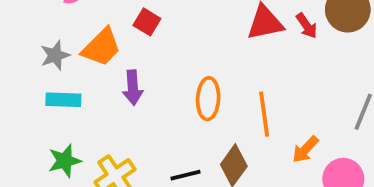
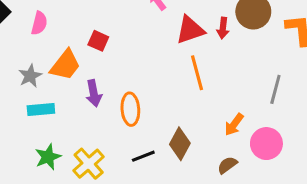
red arrow: (307, 26) -> (223, 28), turned 48
orange ellipse: (208, 99) -> (130, 109), moved
orange line: (264, 114) -> (197, 73), moved

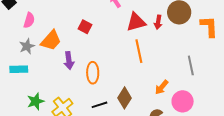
pink semicircle: (39, 23) -> (29, 20), moved
red square: (98, 41) -> (85, 27), moved
gray line: (275, 89) -> (191, 65), turned -30
cyan rectangle: (41, 110) -> (19, 69), moved

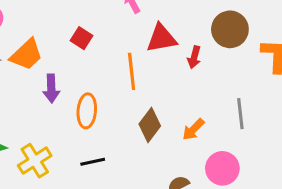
red arrow: (158, 22) -> (194, 57), moved
orange line: (139, 51) -> (132, 71), moved
orange arrow: (162, 87) -> (193, 129), moved
brown diamond: (125, 98) -> (150, 125), moved

